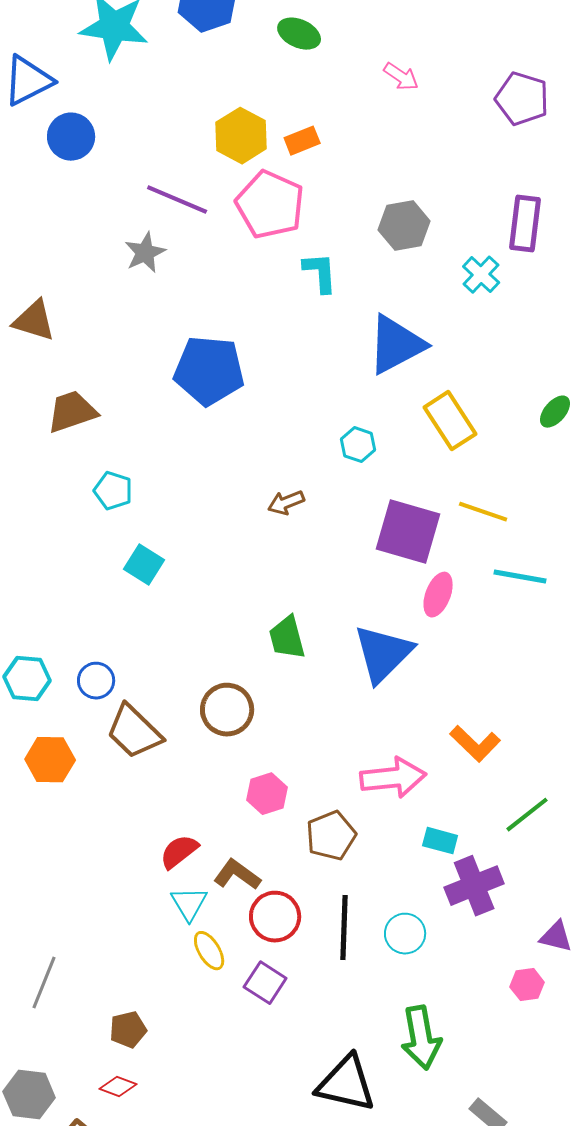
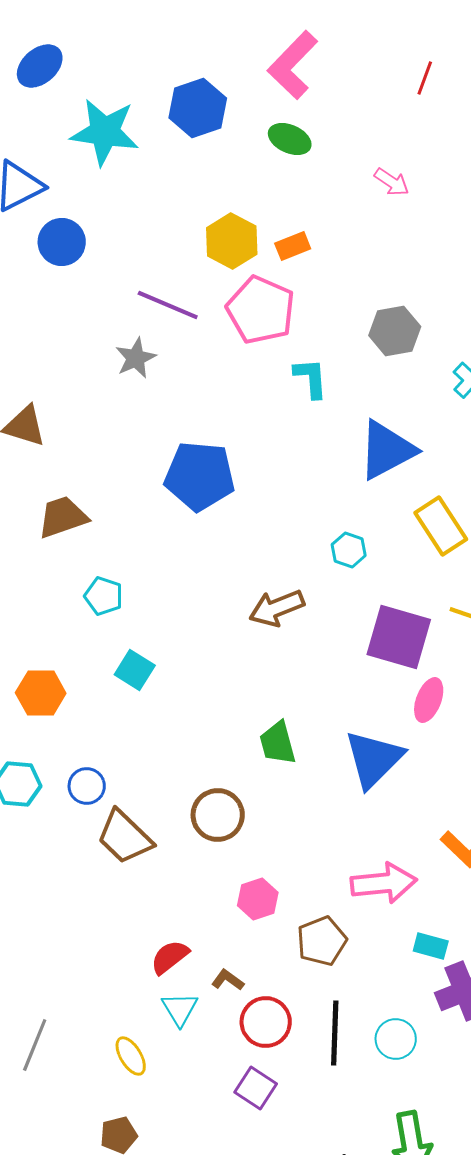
brown arrow: (286, 503) -> (277, 608), size x1.5
orange hexagon: (50, 760) -> (41, 693), moved
brown L-shape: (237, 875) -> (228, 980), size x0.7
yellow ellipse: (209, 951) -> (131, 1056), moved
gray line: (44, 983) -> (35, 1045), moved

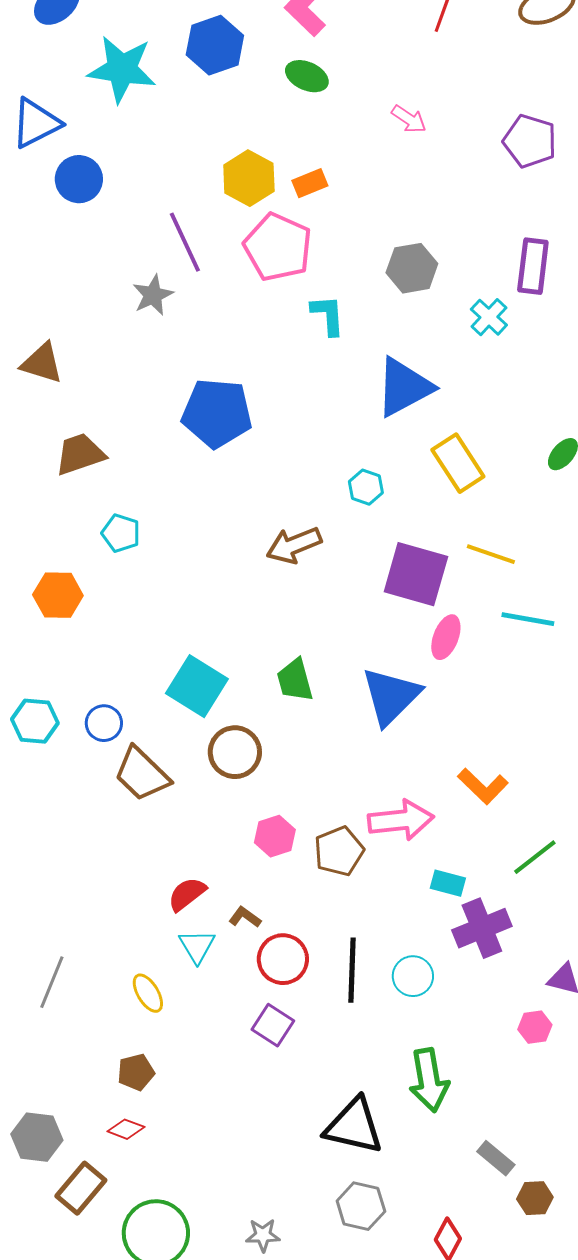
purple line: (168, 305) -> (185, 242), turned 42
cyan square: (135, 670) -> (197, 686), moved, size x1.5
orange hexagon: (41, 693) -> (58, 595), moved
brown pentagon: (322, 941) -> (339, 851), moved

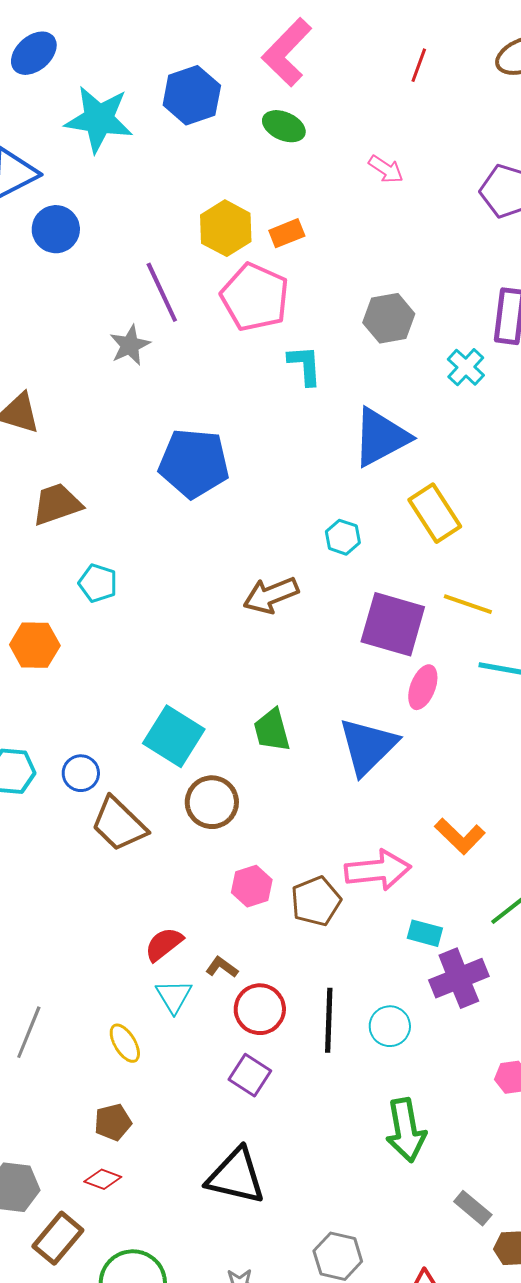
black triangle: (354, 1126) -> (236, 1176), moved

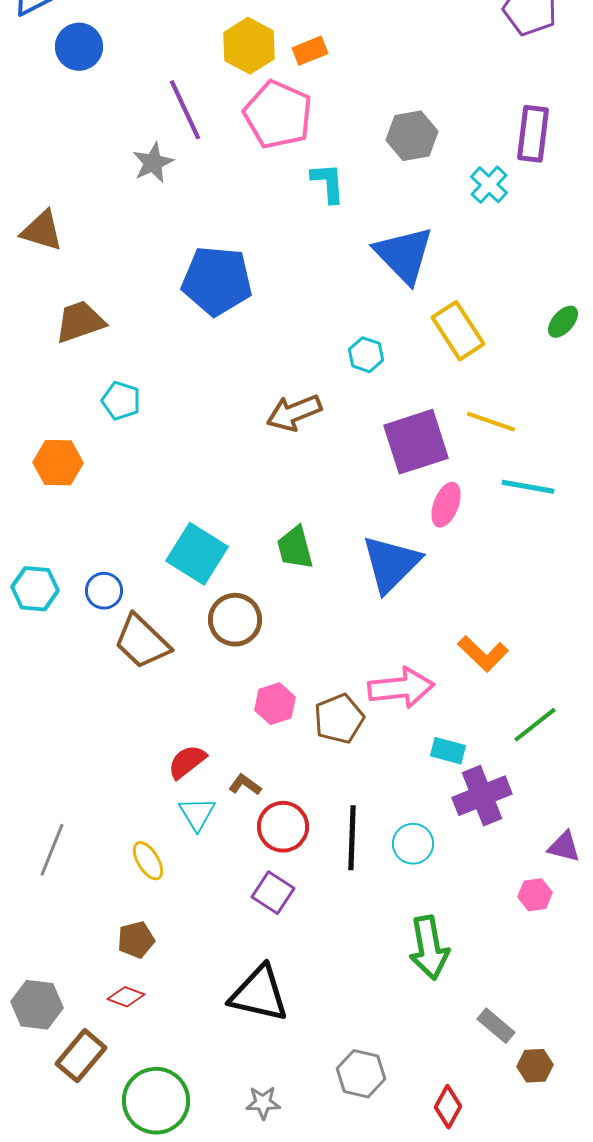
blue triangle: (381, 437) -> (404, 255), turned -46
purple square: (393, 624) -> (416, 442), turned -34

